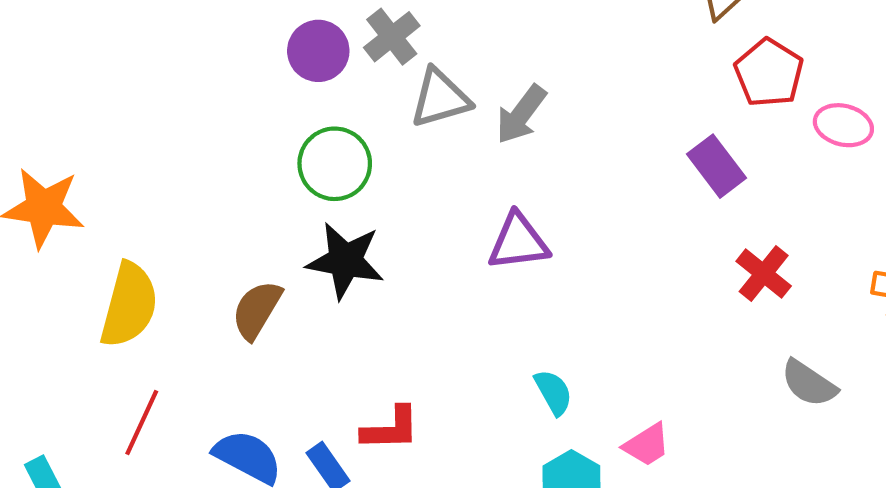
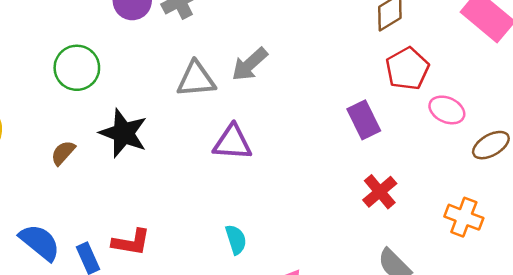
gray triangle: (440, 98) -> (196, 79), moved
green circle: (335, 164) -> (77, 68), moved
brown semicircle: (257, 310) -> (63, 153), size x0.7

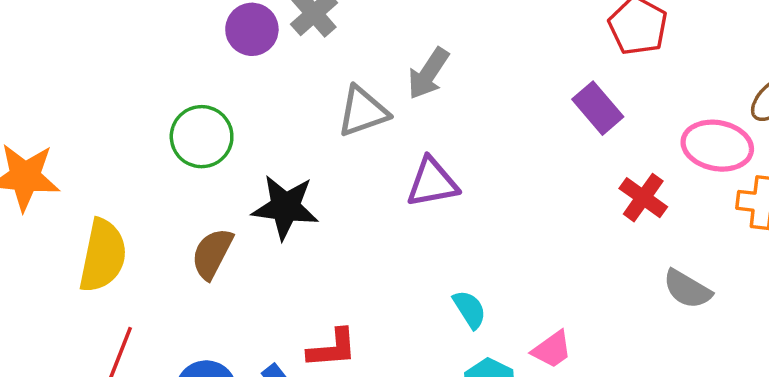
pink ellipse: (447, 110) -> (717, 146), moved, size x1.4
brown semicircle: (63, 153) -> (212, 254), size x1.4

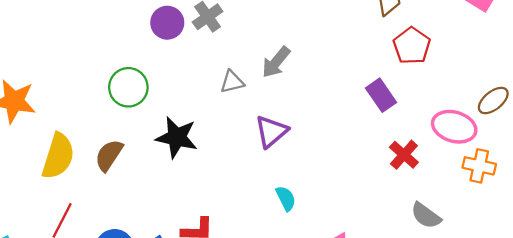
gray triangle: (363, 111) -> (232, 82), size x0.7
purple triangle: (432, 183) -> (271, 131), turned -36
brown semicircle: (212, 254) -> (109, 155), moved
cyan semicircle: (470, 309) -> (286, 198), moved

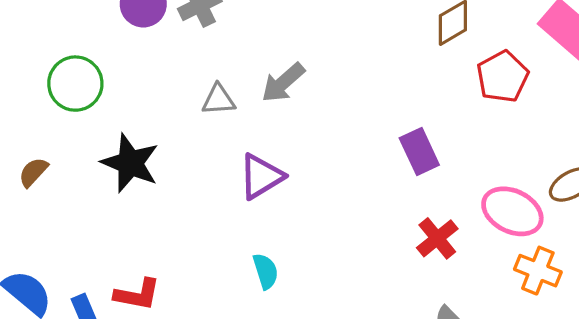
red pentagon: (412, 46) -> (502, 77), moved
brown semicircle: (109, 155) -> (33, 172), size x0.7

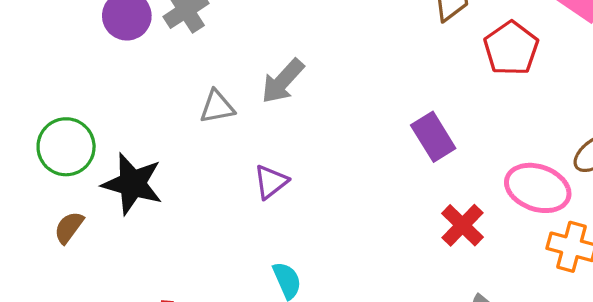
green circle: (75, 84) -> (66, 147), moved
brown semicircle: (33, 172) -> (69, 227), moved
purple triangle: (261, 176) -> (271, 182), size x0.7

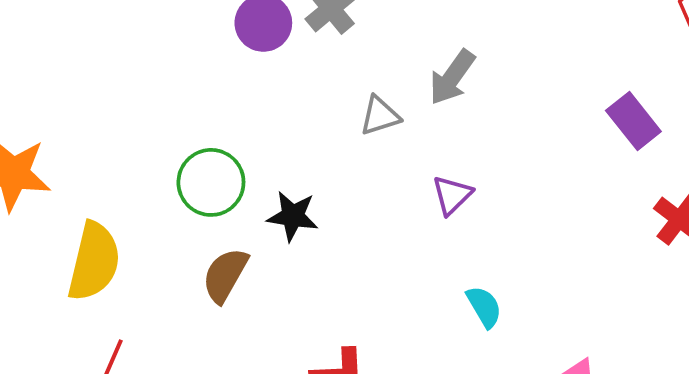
black star: (132, 184) -> (293, 216), size x0.7
brown semicircle: (69, 227) -> (225, 275), size x1.4

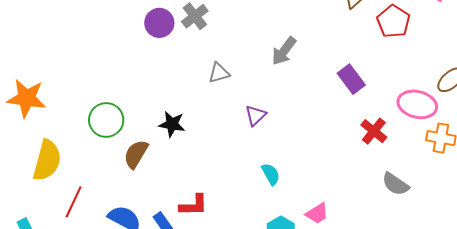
gray arrow: (452, 77) -> (284, 51), moved
green circle: (211, 182) -> (106, 120), moved
yellow semicircle: (94, 262) -> (47, 160), moved

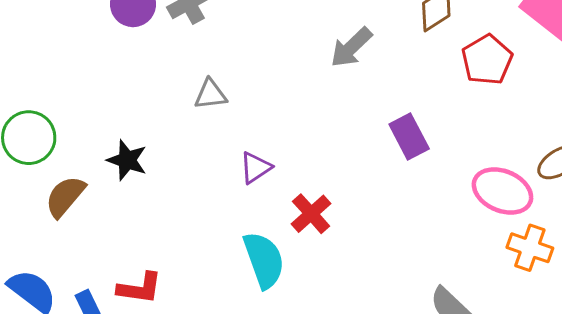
gray arrow: (284, 51) -> (351, 47), moved
red cross: (374, 131) -> (311, 214), moved
cyan semicircle: (271, 174) -> (264, 260), size x1.6

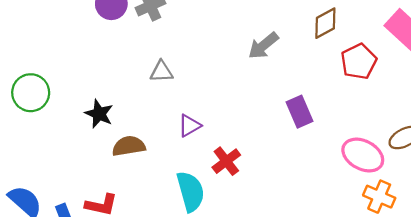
brown semicircle: (65, 196) -> (129, 146), moved, turned 36

